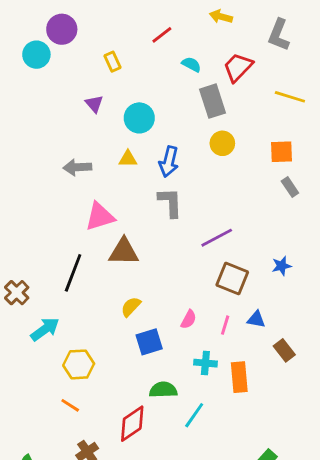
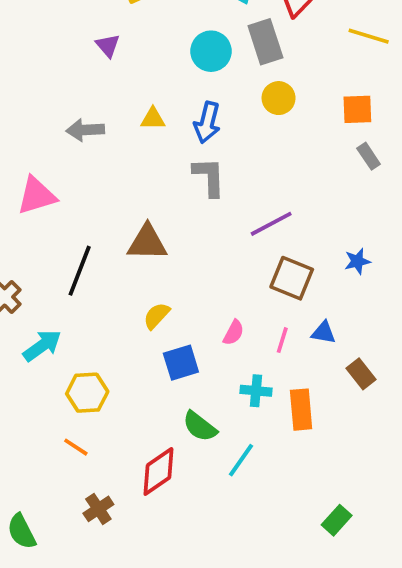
cyan circle: (139, 118) -> (211, 51), moved
pink triangle: (100, 217) -> (36, 196), moved
green semicircle: (163, 390) -> (200, 426), turned -140

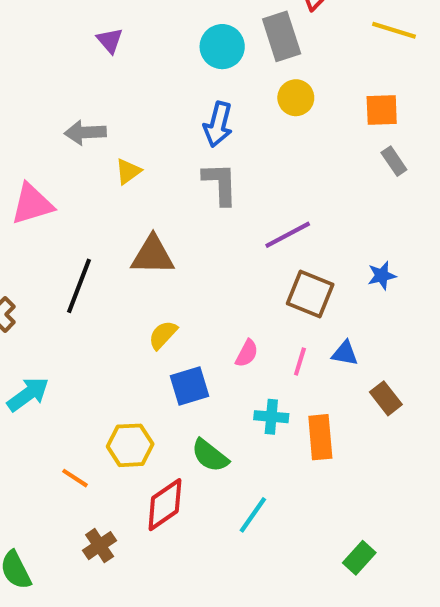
yellow triangle: (153, 119) -> (128, 171), moved, turned -36
cyan arrow: (42, 346) -> (28, 394), moved
yellow hexagon: (87, 393) -> (130, 445), moved
cyan line: (241, 460) -> (253, 515), moved

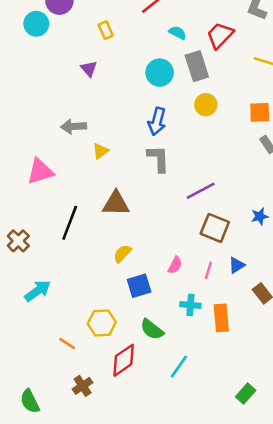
blue triangle: (345, 353) -> (237, 265), turned -42

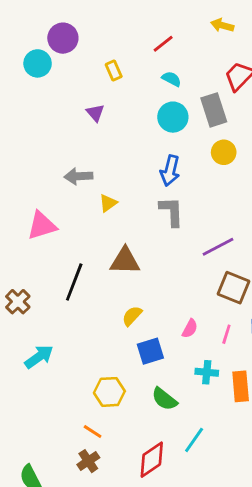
cyan semicircle: (178, 33) -> (171, 79), moved
orange line: (67, 344) -> (93, 431), moved
red diamond: (124, 360) -> (152, 460), moved

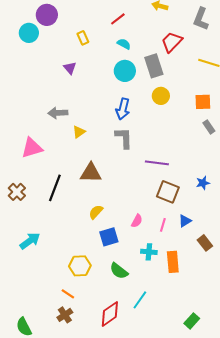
purple line: (218, 247) -> (157, 163), turned 35
brown cross: (18, 302) -> (17, 192), moved

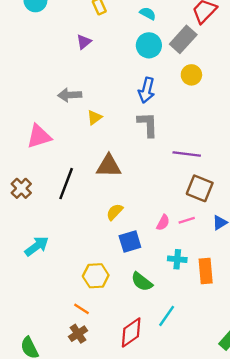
gray rectangle: (154, 66) -> (183, 39), turned 60
purple triangle: (70, 68) -> (84, 42), turned 32
pink line: (163, 225) -> (187, 220), moved, turned 56

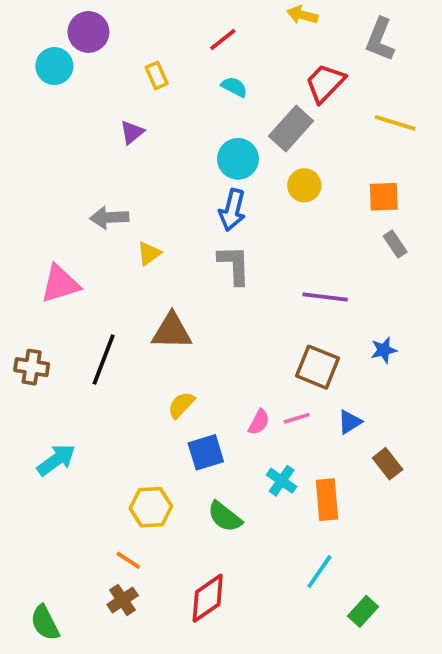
cyan circle: (149, 45) -> (238, 159), moved
purple line: (187, 154) -> (325, 297), moved
brown cross: (21, 188) -> (32, 367), turned -36
cyan cross: (177, 259) -> (282, 481), turned 30
cyan line: (167, 316) -> (319, 572), moved

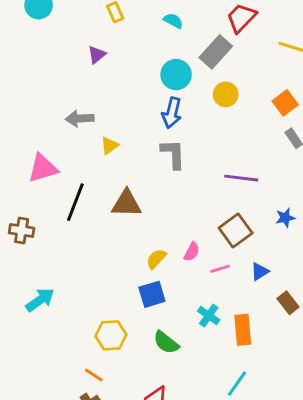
orange square: (384, 197) -> (285, 103), turned -35
black line: (104, 360) -> (75, 202), moved
brown square: (318, 367) -> (236, 230), turned 32
yellow semicircle: (181, 405) -> (156, 259), moved
pink semicircle: (259, 422) -> (192, 252), moved

